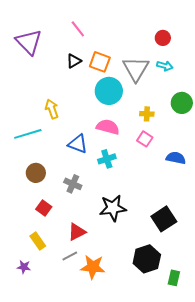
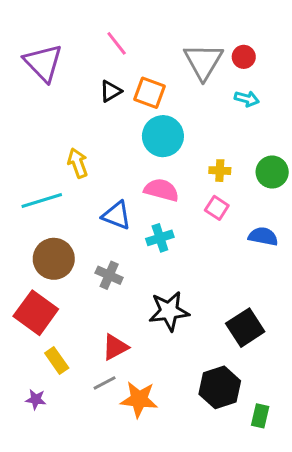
gray triangle: (136, 69) -> (203, 61), moved
green circle: (182, 103) -> (272, 172), moved
brown circle: (36, 173) -> (54, 259), size x1.4
red square: (44, 208) -> (36, 313), moved, size x1.8

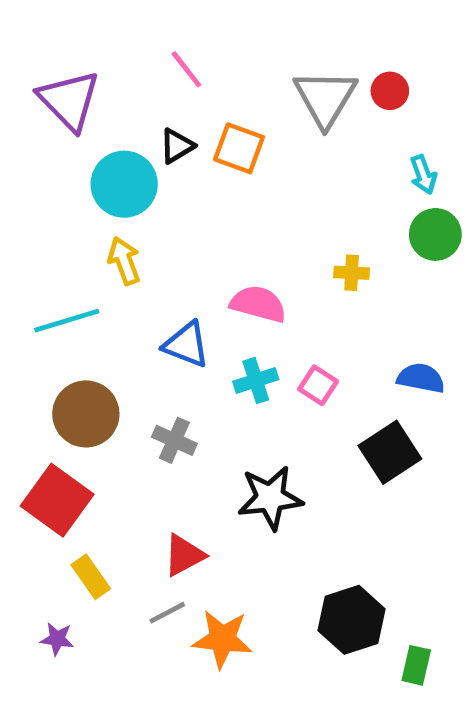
cyan arrow: (247, 99) -> (423, 175), moved, turned 55
cyan circle: (163, 136) -> (124, 184), moved
green circle: (272, 172) -> (435, 234), moved
pink square: (217, 208) -> (318, 385), moved
black square: (245, 328) -> (390, 452), moved

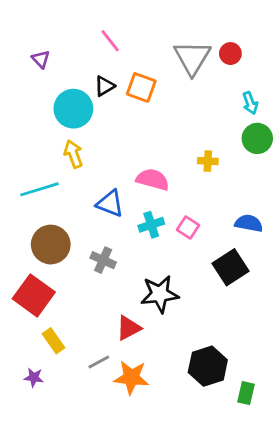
purple triangle: (69, 100) -> (41, 59), size x0.5
red triangle: (184, 555) -> (129, 328), moved

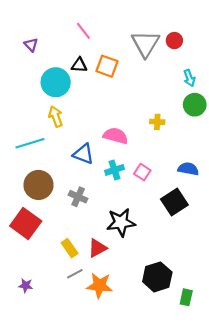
black triangle: (104, 86) -> (79, 65), turned 35
yellow rectangle: (54, 341) -> (70, 248), moved

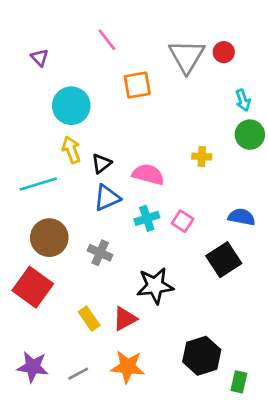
black triangle: (79, 65) -> (101, 163), moved, turned -42
orange square: (107, 66) -> (137, 85), turned -30
blue triangle: (83, 154) -> (107, 198), turned -45
gray line: (75, 274) -> (78, 374), moved
purple star: (26, 286) -> (33, 367), size x1.6

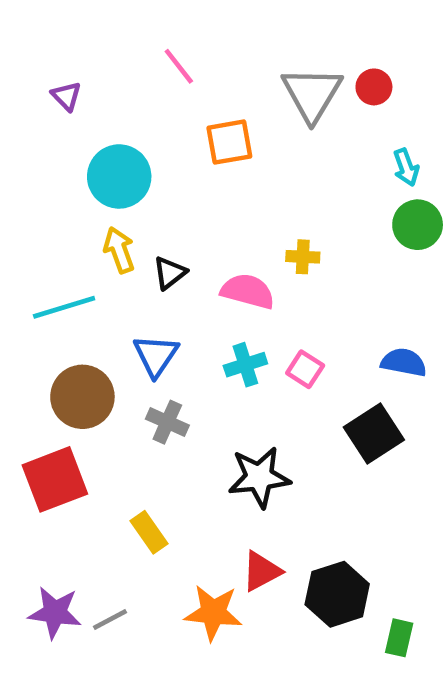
yellow cross: (202, 157) -> (303, 257), moved
blue triangle: (107, 198) -> (156, 355), moved, turned -32
red square: (33, 287) -> (55, 479), turned 33
red triangle: (125, 319) -> (261, 571), moved
gray line: (78, 374) -> (110, 619), moved

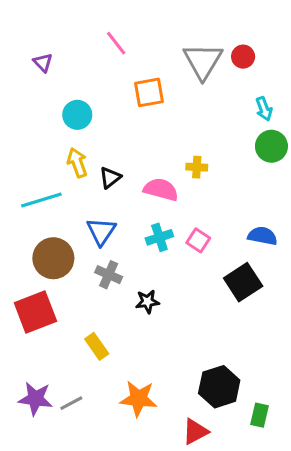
cyan circle: (119, 176) -> (77, 115), size x0.7
black star: (259, 477) -> (147, 302), moved, size x0.6
red triangle: (261, 571) -> (195, 432), moved

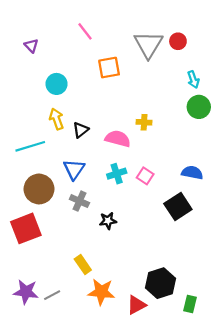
yellow rectangle: (97, 346) -> (83, 264), moved
red triangle: (195, 432) -> (136, 305), moved

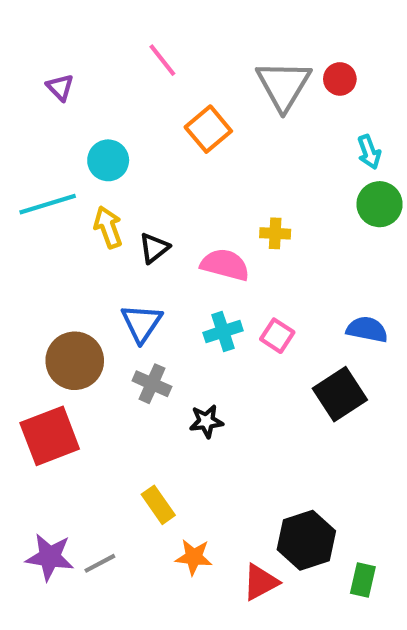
orange square: (109, 68) -> (208, 129), turned -30
cyan line: (30, 146) -> (48, 204), moved
orange star: (101, 292) -> (194, 557), size x0.7

